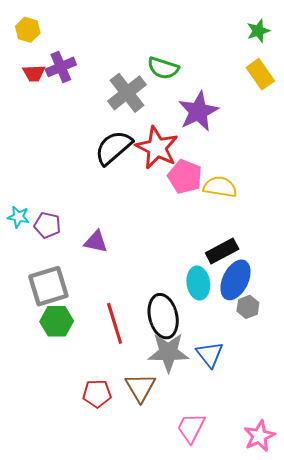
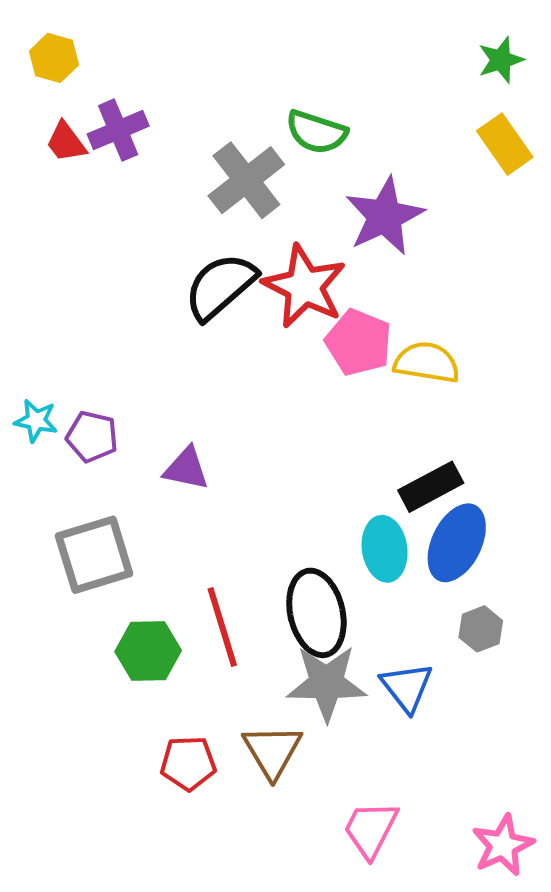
red trapezoid: (34, 73) -> (66, 142), turned 55
gray hexagon: (248, 307) -> (481, 629), moved
green hexagon: (57, 321) -> (148, 651), moved

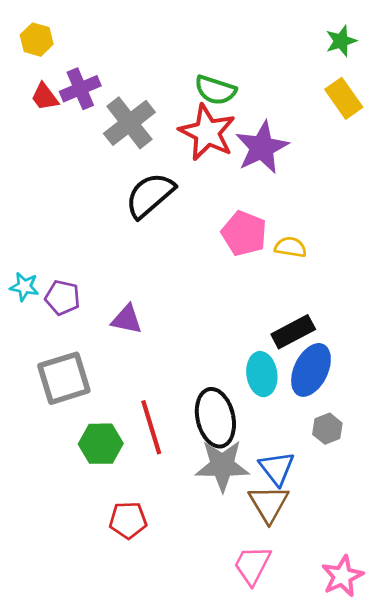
gray cross: (246, 180) -> (129, 123), moved
red star: (304, 286) -> (207, 132), moved
yellow semicircle: (427, 362) -> (291, 247), size x0.7
brown triangle: (272, 751) -> (269, 504), moved

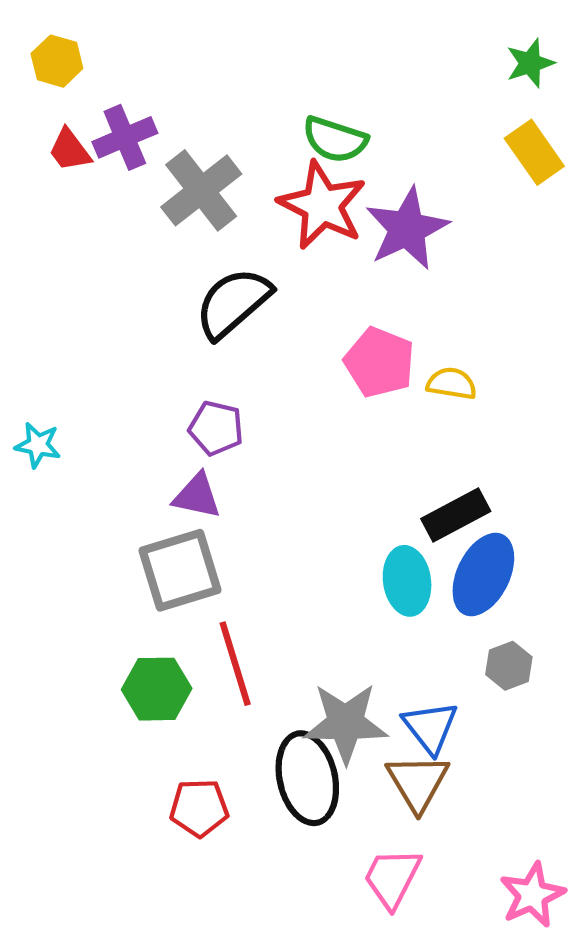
purple pentagon: (63, 298) -> (216, 428), moved
gray square: (64, 378) -> (180, 570), moved
black ellipse: (215, 418) -> (307, 778), moved

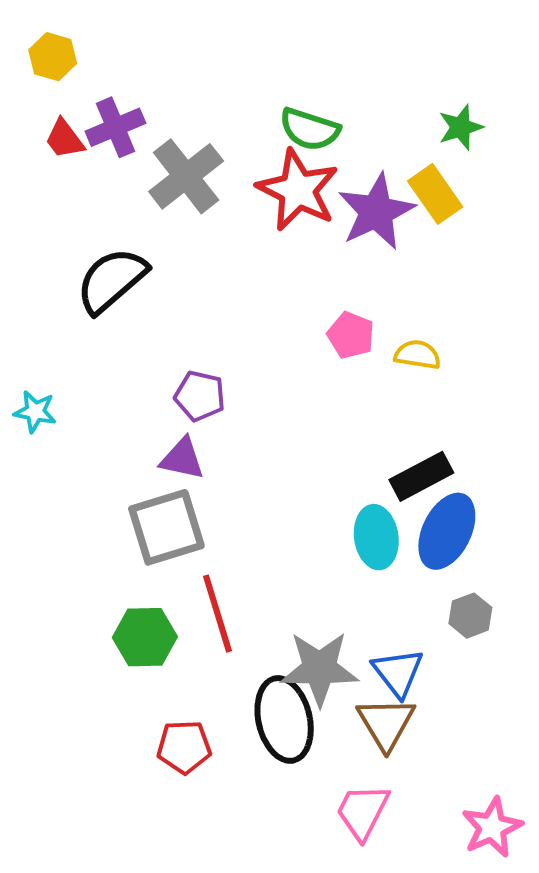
green star: (530, 63) -> (461, 127), moved
yellow rectangle: (534, 152) -> (435, 194), moved
black semicircle: (233, 303) -> (112, 280), moved
pink pentagon: (379, 362) -> (351, 335), size x0.7

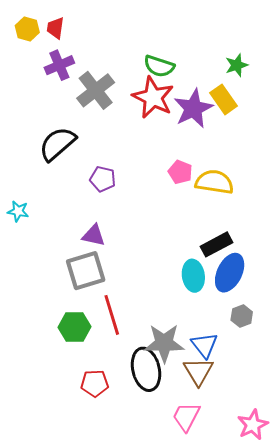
red trapezoid: (64, 139) -> (55, 28), moved, turned 45
yellow semicircle: (417, 355) -> (214, 182), size x1.6
purple pentagon: (200, 396) -> (103, 179), moved

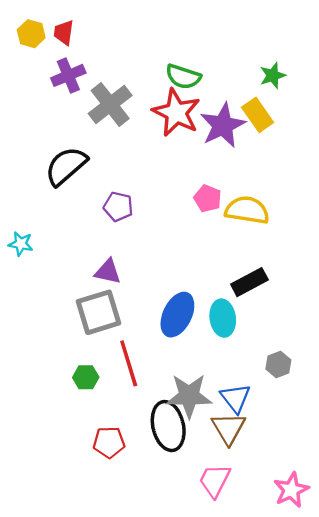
blue ellipse: (230, 273) -> (177, 315), moved
green hexagon: (75, 327) -> (86, 377), size x0.7

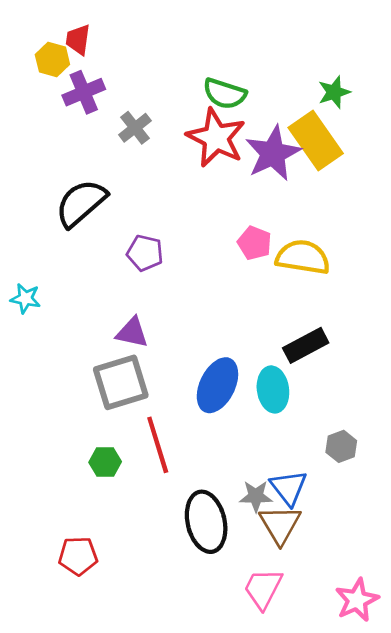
yellow hexagon: (31, 34) -> (52, 59), moved
gray cross: (110, 104) -> (135, 128), size x0.6
yellow rectangle: (258, 115) -> (316, 141), size x1.4
gray star: (189, 396) -> (256, 496), moved, size x0.6
red pentagon: (109, 442) -> (78, 556), moved

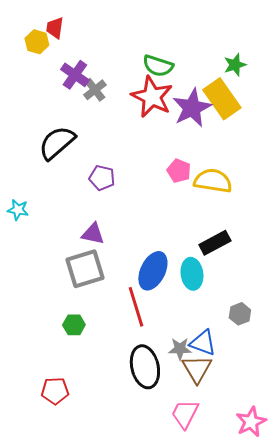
purple cross: (84, 92) -> (75, 75), moved, turned -32
red line: (158, 445) -> (136, 307), moved
blue triangle: (289, 488) -> (203, 343), turned -32

